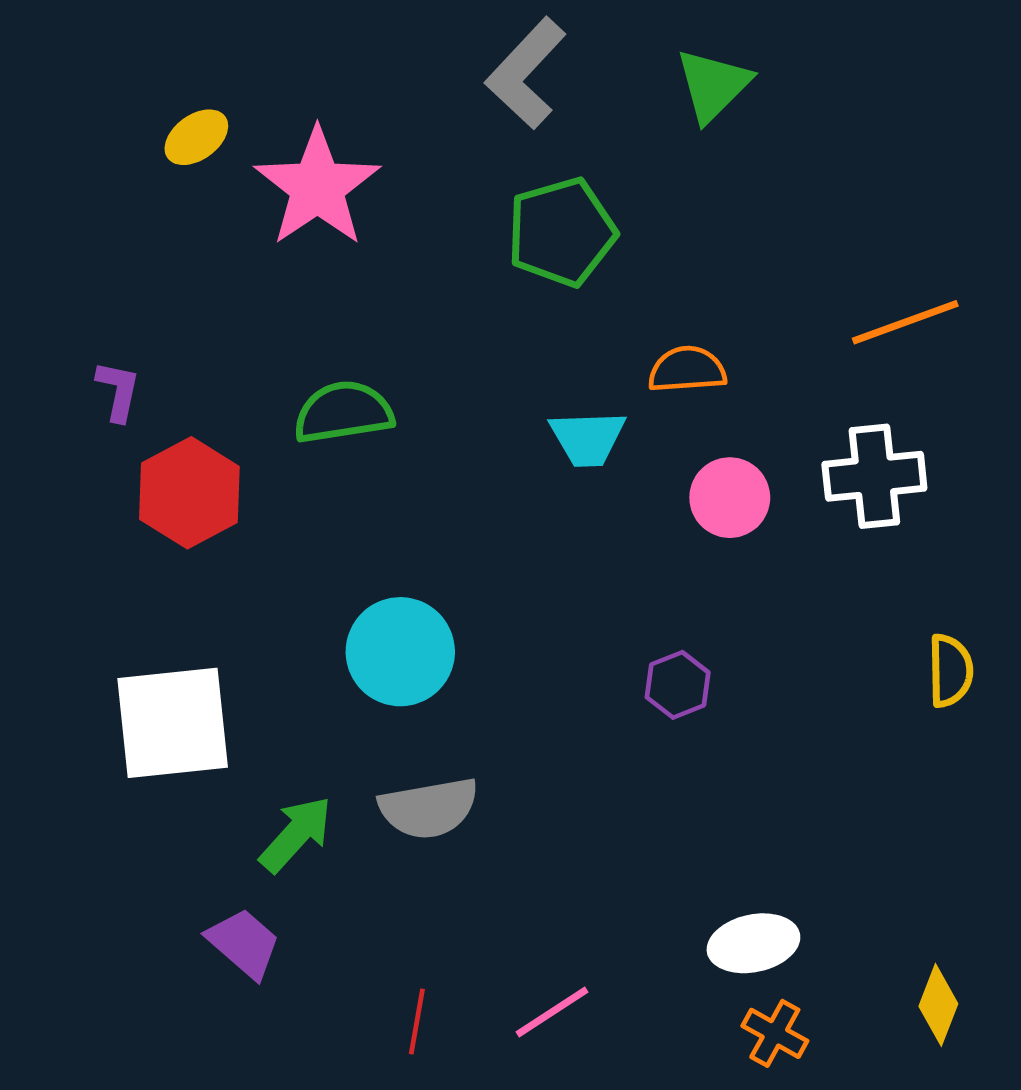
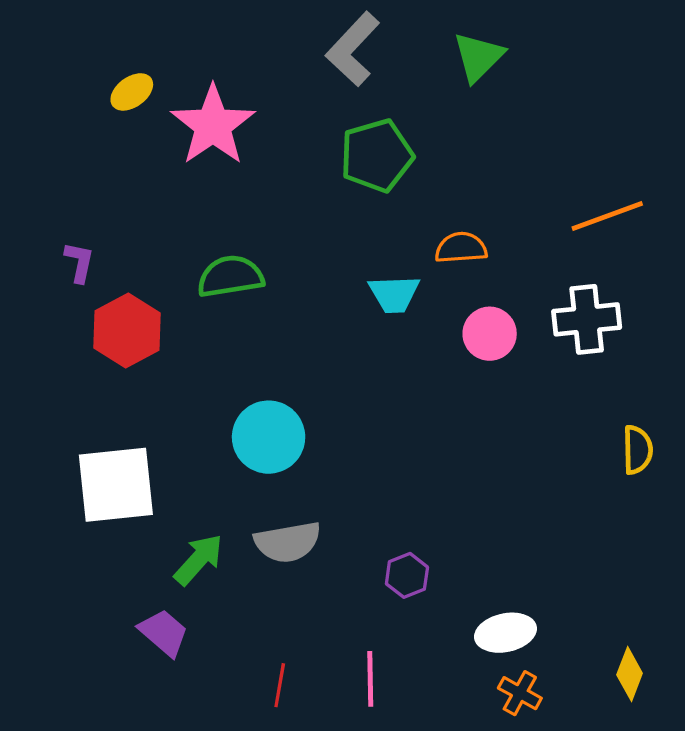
purple hexagon: (678, 685) -> (407, 575), moved
pink line: (552, 1012) -> (370, 679), turned -58

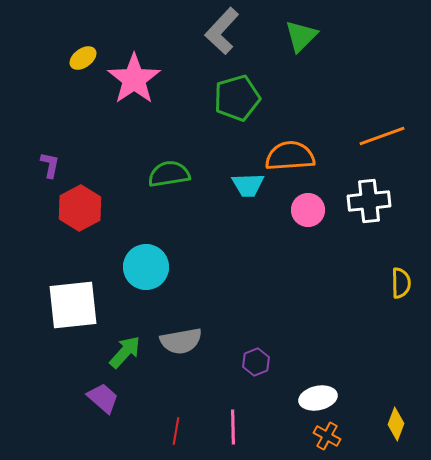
orange semicircle: (461, 248) -> (290, 156), size x1.5
green semicircle: (230, 276) -> (169, 174), moved
cyan circle: (269, 437) -> (146, 267), moved

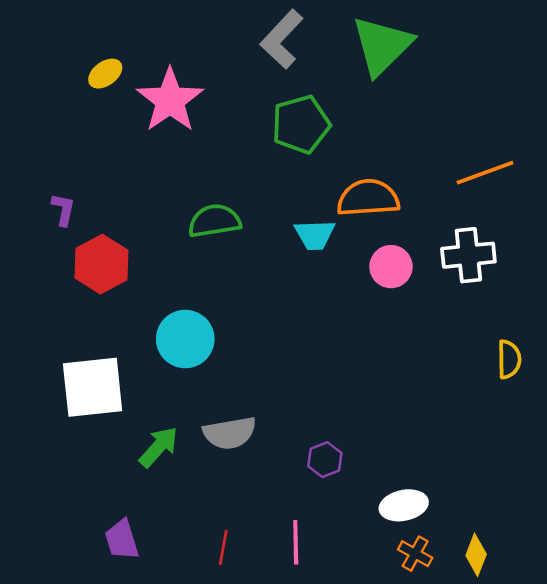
green triangle: (301, 36) -> (382, 46), size x1.5
purple trapezoid: (103, 398) -> (122, 540), moved, turned -148
yellow diamond: (396, 424) -> (476, 555), moved

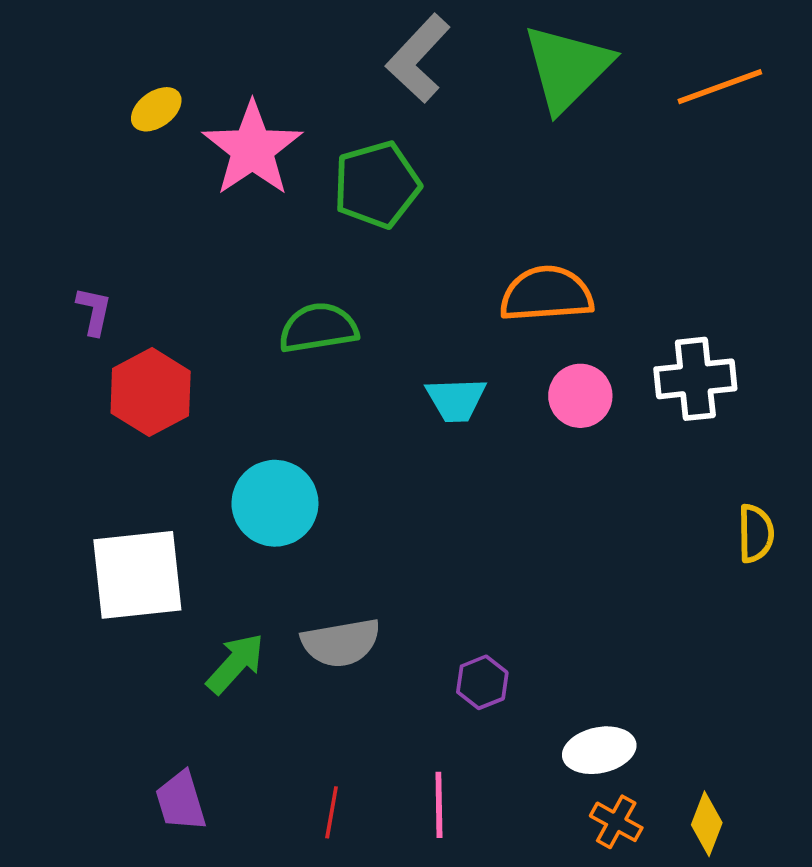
green pentagon: (301, 124) -> (377, 185), moved
orange line: (485, 173) -> (720, 87), moved
cyan trapezoid: (315, 235) -> (456, 400), moved

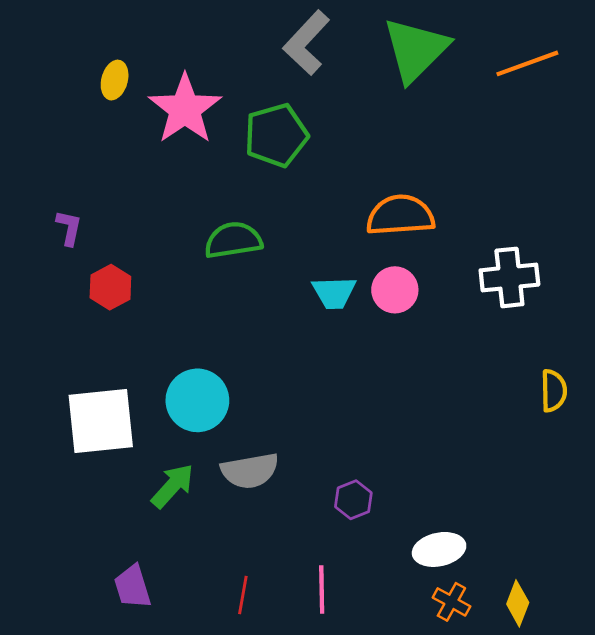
yellow ellipse: (156, 109) -> (115, 80), turned -39
red hexagon: (151, 392) -> (110, 287), size x0.7
pink circle: (580, 396) -> (395, 290), moved
cyan circle: (275, 503) -> (197, 400), moved

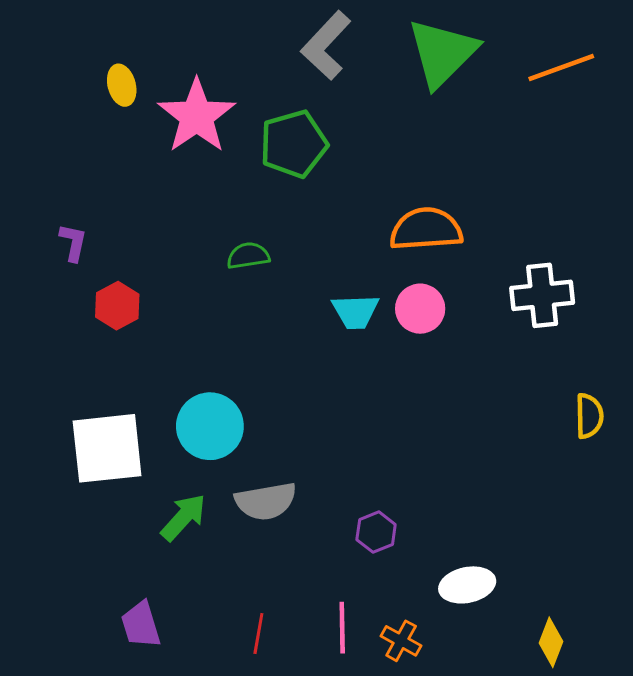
yellow ellipse: (115, 80) -> (122, 85), turned -30
green semicircle: (233, 240) -> (248, 256), size x0.7
orange cross: (451, 602) -> (401, 641), moved

